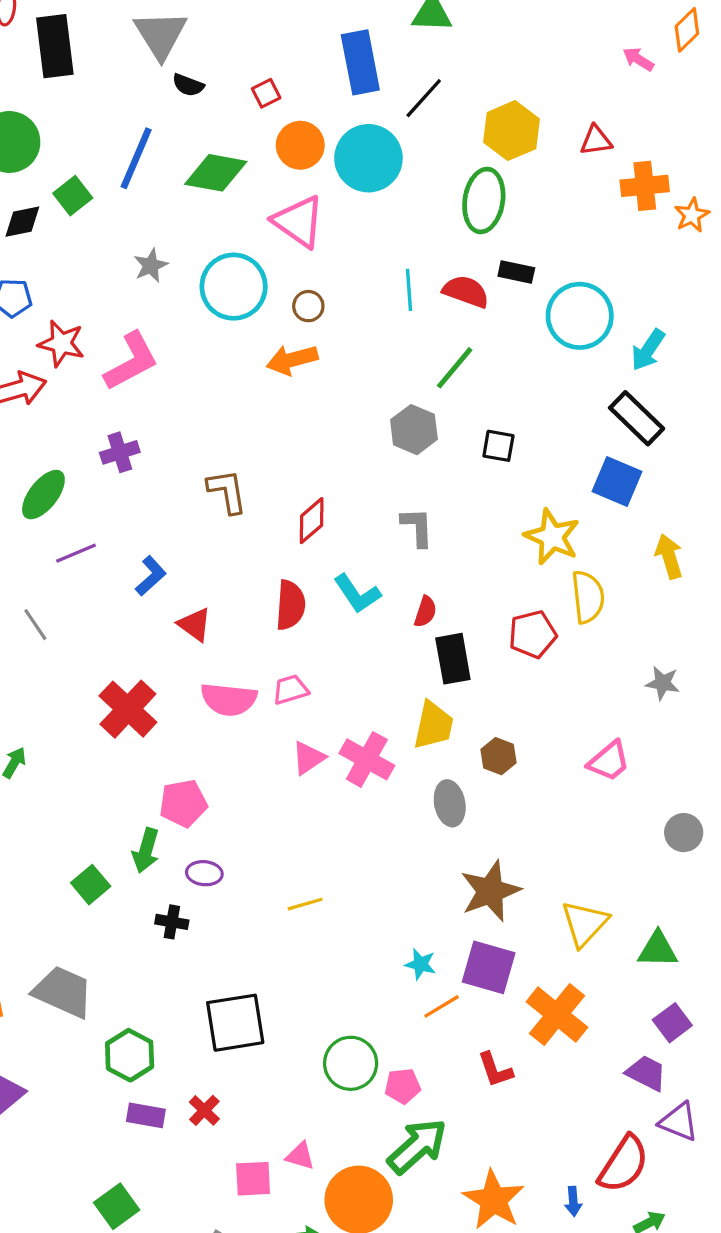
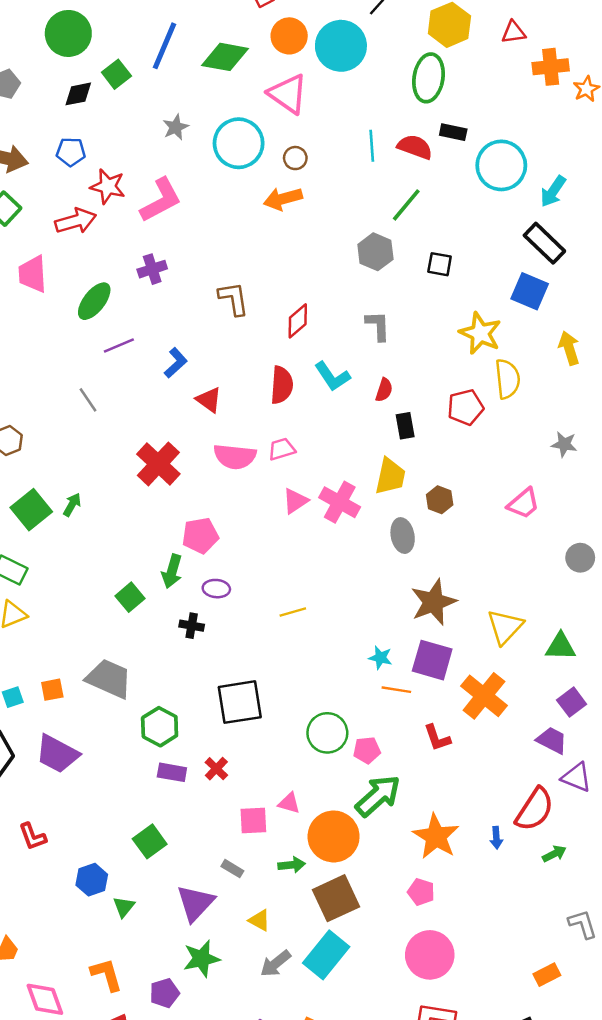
black rectangle: (453, 659) -> (405, 426), size x0.7
orange line: (442, 1006) -> (396, 690), turned 40

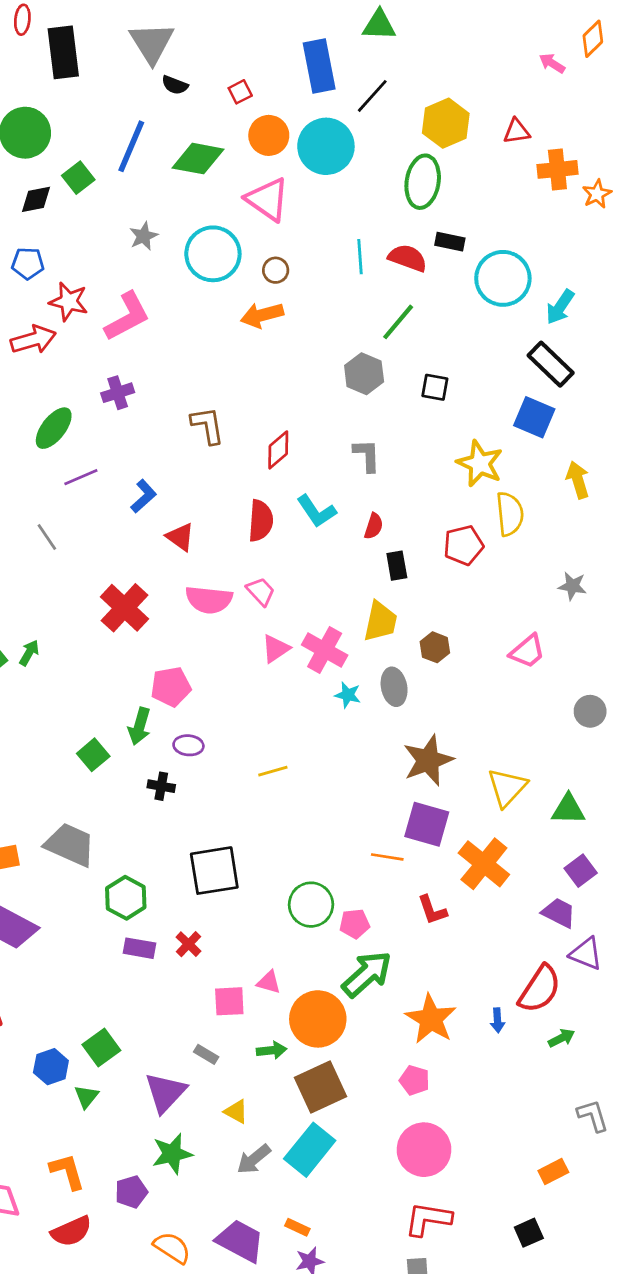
pink trapezoid: (282, 449) -> (261, 591), turned 64
cyan star: (380, 658) -> (348, 695), moved
green square: (150, 841) -> (101, 1048), moved

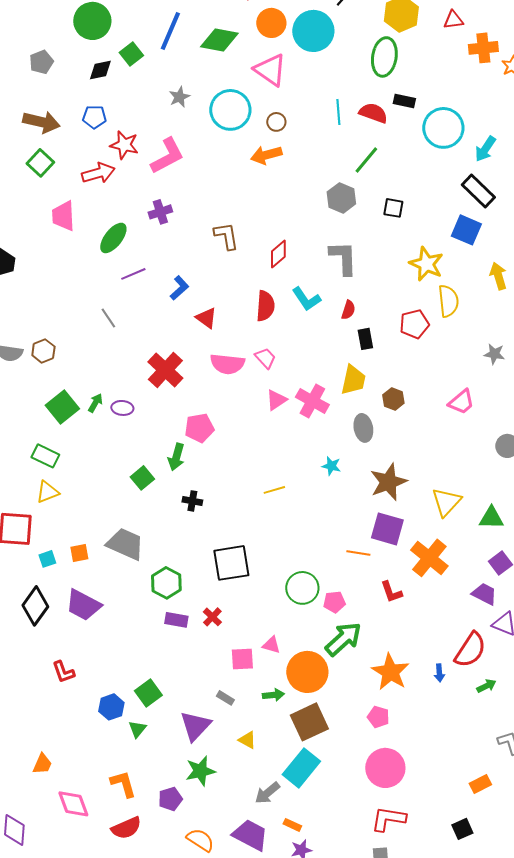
gray L-shape: (367, 455) -> (343, 258), size x1.4
cyan star: (348, 695) -> (331, 466), moved
purple ellipse: (188, 745) -> (122, 408), moved
gray arrow: (254, 1159) -> (267, 793), moved

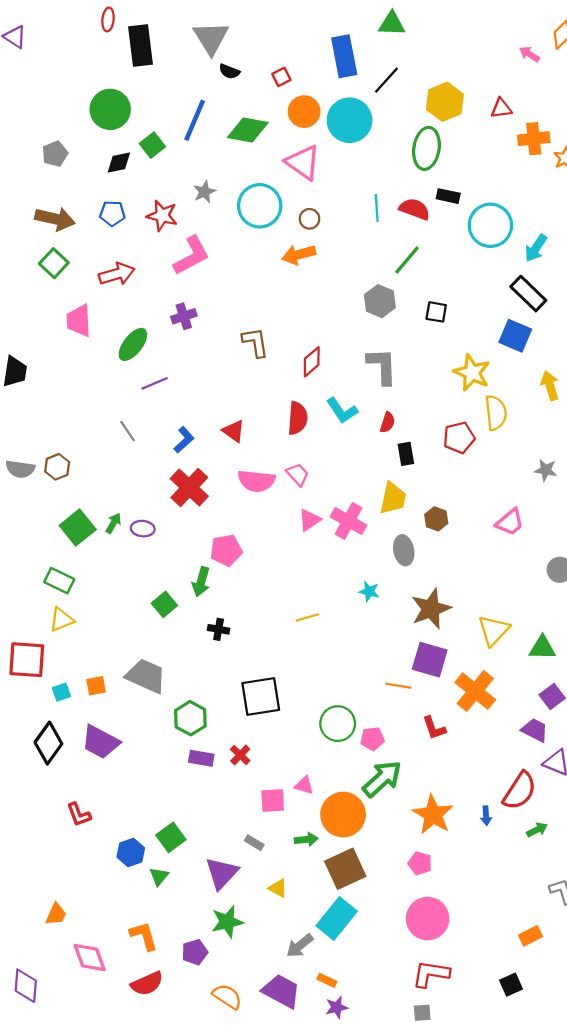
red star: (124, 145) -> (162, 216), moved
blue L-shape: (179, 288) -> (184, 440), moved

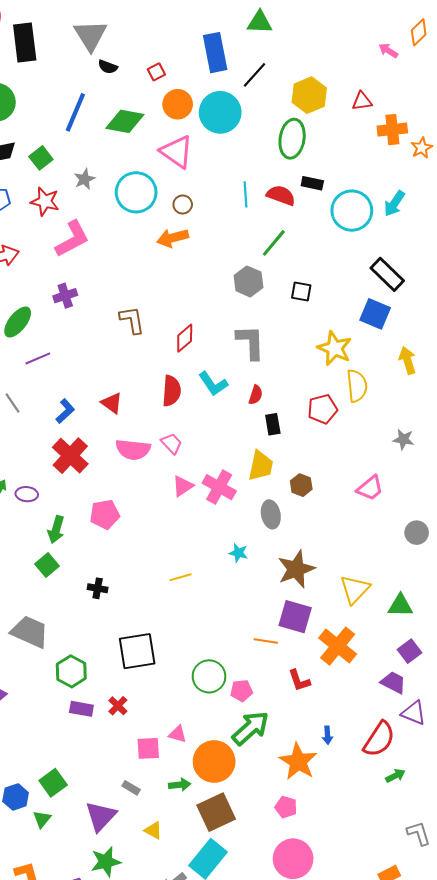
green square: (152, 145) -> (41, 158), moved
cyan arrow: (536, 248) -> (394, 203), moved
green arrow: (201, 582) -> (56, 530), moved
blue arrow: (486, 816) -> (327, 735), moved

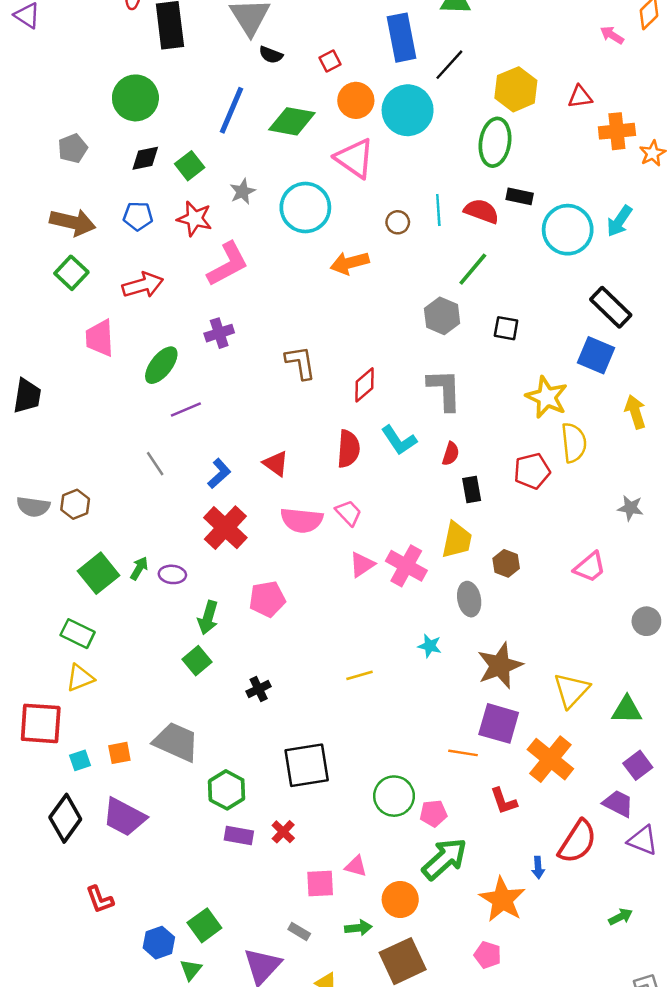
brown circle: (183, 204) -> (398, 222), moved
black cross: (98, 588) -> (259, 689), turned -36
red semicircle: (379, 739) -> (577, 842), moved
orange circle: (214, 761) -> (400, 899), size x0.7

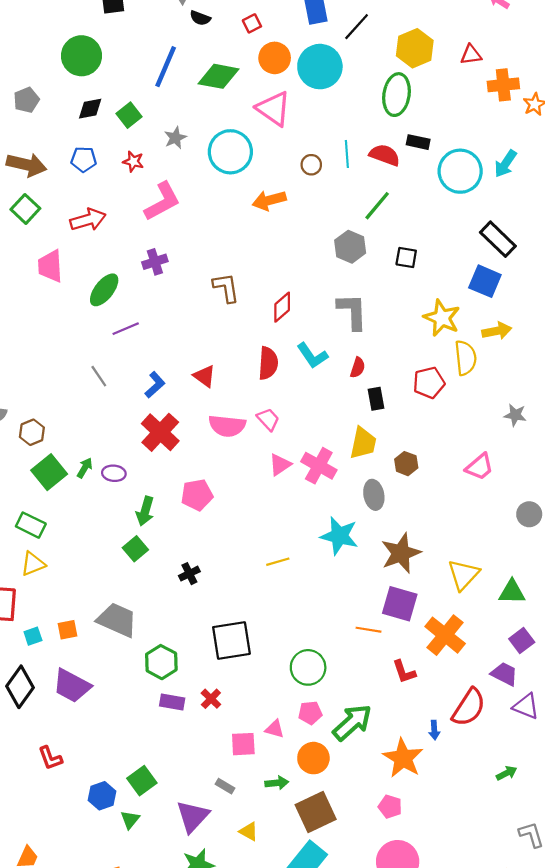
red star: (195, 219) -> (133, 161), size x0.7
yellow arrow: (635, 412) -> (497, 331), moved, turned 96
brown hexagon: (75, 504) -> (32, 432), moved
cyan star: (430, 646) -> (339, 536), size x1.8
pink pentagon: (433, 813) -> (310, 713), moved

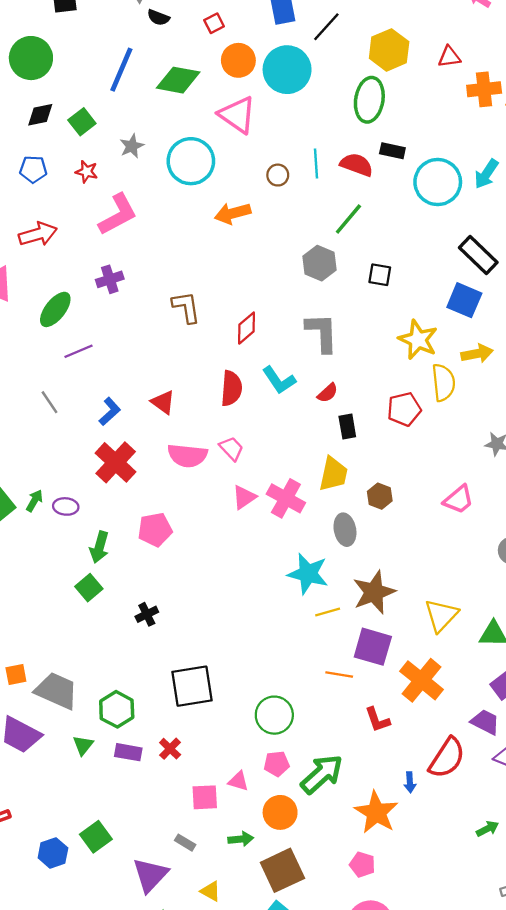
red semicircle: (358, 368) -> (328, 393), turned 30
yellow line: (278, 562) -> (328, 612), moved
gray trapezoid: (117, 620) -> (56, 691), moved
green triangle: (130, 820) -> (83, 745), moved

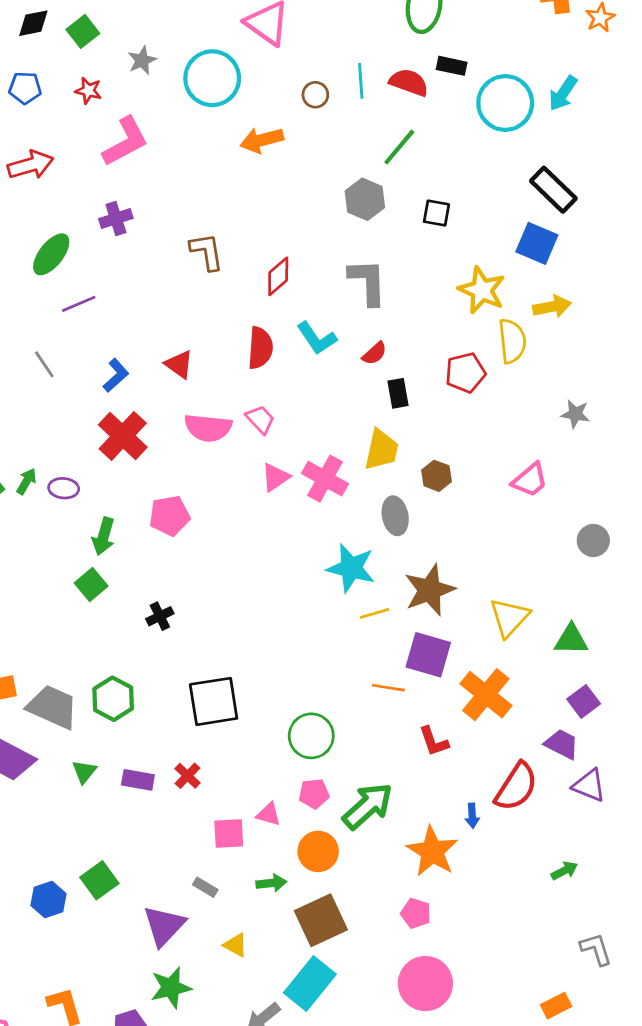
green hexagon: (117, 709) -> (113, 699), moved

